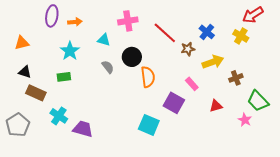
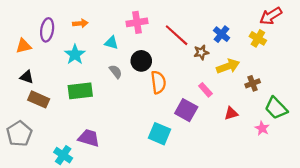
purple ellipse: (52, 16) -> (47, 30), moved
green rectangle: (64, 77) -> (80, 91), moved, size x1.6
cyan cross: (59, 116) -> (63, 155), moved

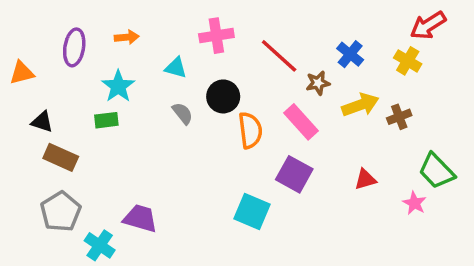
orange triangle: (24, 46) -> (22, 73), moved
brown cross: (253, 83) -> (399, 117), moved
pink rectangle: (205, 90) -> (301, 122), moved, size x1.5
green rectangle: (80, 91) -> (106, 120), moved, size x0.6
gray pentagon: (19, 134) -> (61, 212), moved

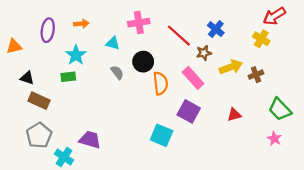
blue cross: (350, 54) -> (216, 29), moved
pink star: (414, 203) -> (274, 139), moved

